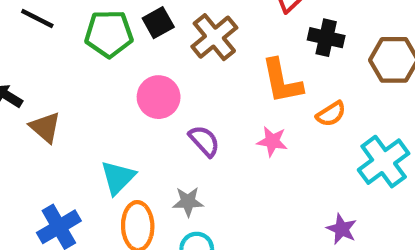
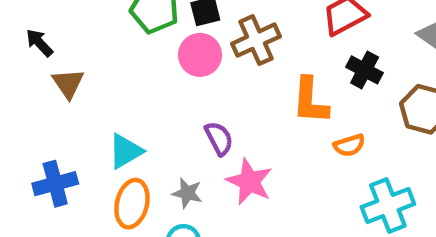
pink circle: (159, 97) -> (200, 55), moved
pink star: (272, 141) -> (249, 182), moved, size x1.5

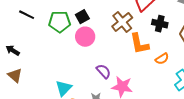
brown cross: (256, 40) -> (122, 22), moved
brown triangle: (68, 83) -> (15, 75), moved

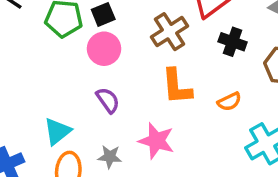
orange L-shape: (139, 44) -> (177, 87), moved
purple semicircle: (104, 71) -> (108, 100), moved

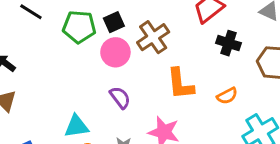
brown cross: (170, 32) -> (153, 37), moved
cyan triangle: (57, 131) -> (76, 126), turned 32

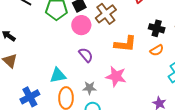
black cross: (229, 43) -> (157, 28), moved
orange L-shape: (180, 84) -> (125, 44), turned -75

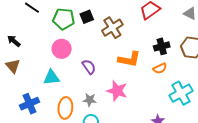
pink circle: (81, 25) -> (62, 49), moved
black cross: (157, 28) -> (162, 46), turned -35
cyan triangle: (58, 75) -> (51, 77), moved

